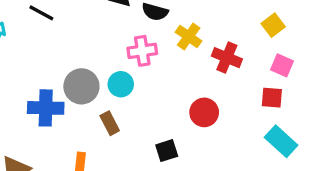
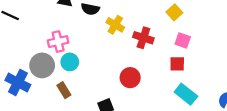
pink cross: (142, 51) -> (58, 42), moved
blue cross: (46, 108) -> (18, 82), turned 30

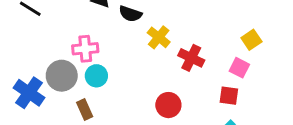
yellow square: (174, 12) -> (251, 40), moved

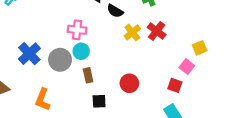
red cross: (191, 58) -> (157, 31), moved
gray circle: (62, 76) -> (60, 60), moved
brown rectangle: (85, 110) -> (88, 75), moved

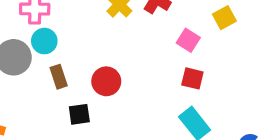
pink square: (187, 67) -> (188, 40), moved
red circle: (129, 83) -> (106, 81), moved

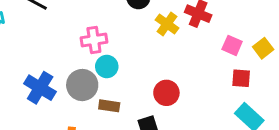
yellow square: (224, 18) -> (263, 48), moved
brown rectangle: (59, 77) -> (109, 106), moved, turned -54

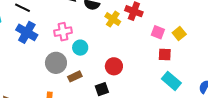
cyan circle: (107, 66) -> (80, 48), moved
blue cross: (40, 88) -> (27, 32), moved
brown rectangle: (109, 106) -> (75, 76), turned -32

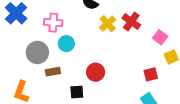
pink square: (158, 32) -> (160, 37), moved
red square: (165, 55) -> (151, 74), turned -32

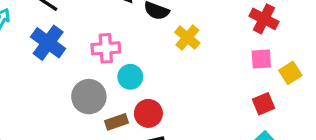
red cross: (131, 22) -> (264, 19), moved
pink square: (160, 37) -> (261, 59), moved, turned -32
red circle: (96, 72) -> (148, 113), moved

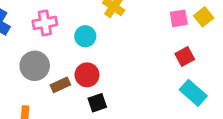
yellow square: (290, 73) -> (204, 17), moved
cyan circle: (130, 77) -> (85, 36), moved

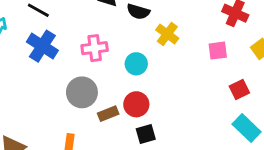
pink square: (179, 18) -> (218, 51), moved

